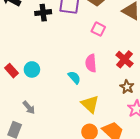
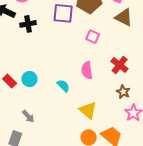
black cross: (43, 13) -> (28, 24), moved
cyan semicircle: (74, 77) -> (63, 86), moved

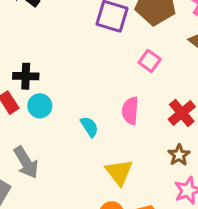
black cross: (28, 24) -> (26, 76), moved
gray arrow: (28, 116) -> (26, 162), size x1.5

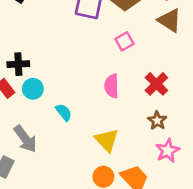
pink square: (150, 61) -> (125, 41), turned 30
cyan semicircle: (89, 127) -> (64, 112), moved

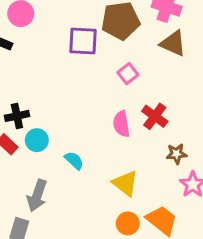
red cross: (156, 84) -> (155, 116), moved
brown star: (157, 121) -> (176, 154), turned -30
gray arrow: (25, 139) -> (37, 196), turned 64

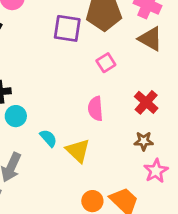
red cross: (155, 116) -> (146, 102), moved
yellow triangle: (125, 183) -> (78, 151), moved

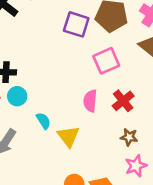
pink square: (106, 63) -> (106, 61), size x1.5
red cross: (146, 102) -> (123, 101), moved

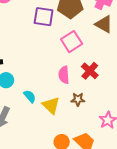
brown star: (129, 137) -> (78, 99), moved

